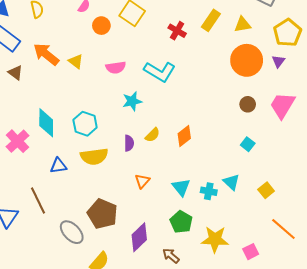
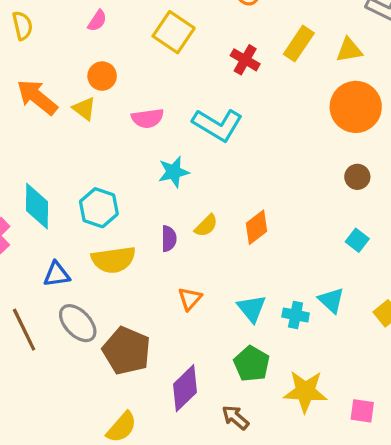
orange circle: (101, 26) -> (102, 76), moved
gray ellipse: (72, 232) -> (78, 323), moved
pink square: (251, 252) -> (362, 411), turned 35

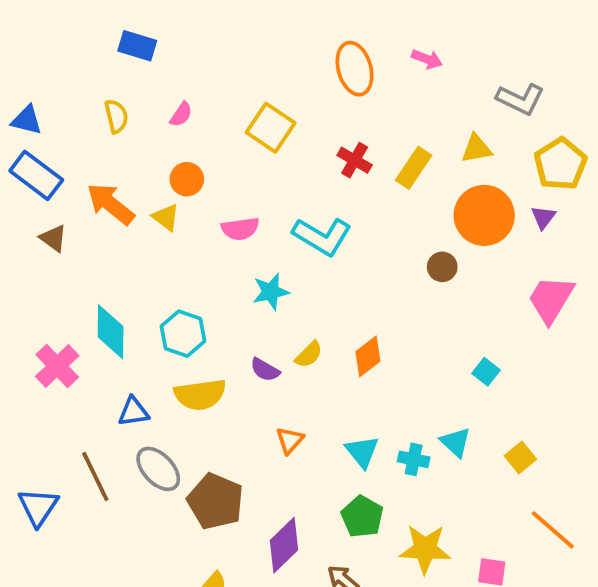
yellow semicircle: (22, 26) -> (116, 116), moved
yellow rectangle: (299, 44) -> (414, 168), moved
brown circle: (357, 177) -> (442, 267), moved
purple semicircle: (169, 239) -> (265, 370), turned 120

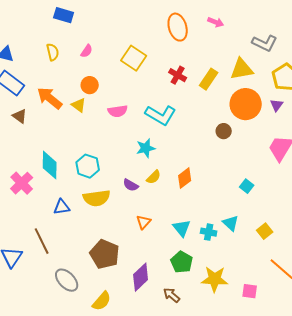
yellow triangle: (477, 149) -> (242, 69), size x1.4
cyan star: (271, 292) -> (146, 148), moved
gray ellipse: (158, 469) -> (67, 280), moved

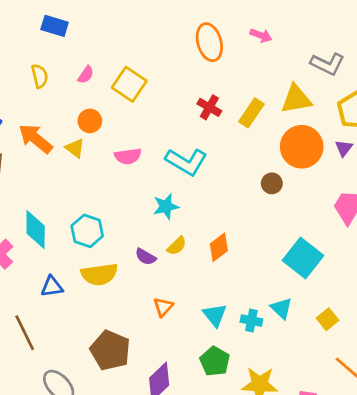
yellow square: (134, 58) -> (129, 84), moved
cyan square: (247, 186) -> (303, 258), size x2.0

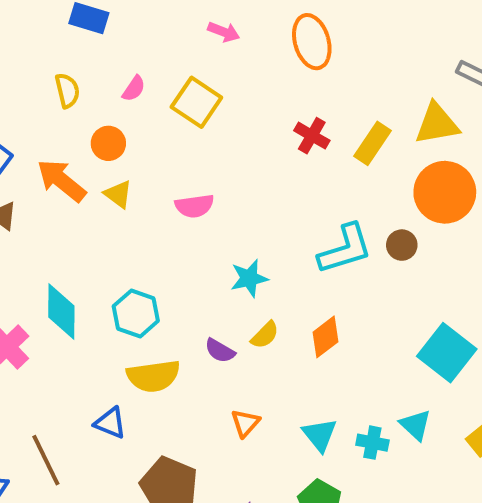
pink arrow: (261, 35) -> (224, 32), moved
orange circle: (90, 121) -> (108, 143), moved
cyan L-shape: (186, 162) -> (345, 249), moved, turned -48
blue triangle: (52, 287) -> (110, 423), moved, turned 30

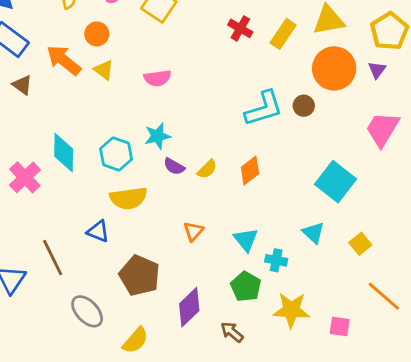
cyan star: (249, 278) -> (157, 136), moved
purple semicircle: (220, 351) -> (174, 166), moved
cyan cross: (372, 443) -> (276, 260), moved

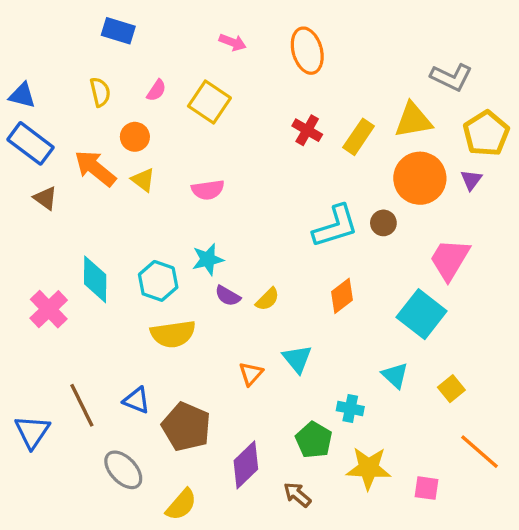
pink trapezoid: (382, 129) -> (450, 259), moved
orange diamond: (250, 171) -> (342, 296), moved
blue triangle: (98, 231) -> (137, 400), moved
cyan triangle: (246, 240) -> (297, 359), moved

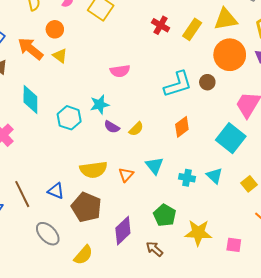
pink semicircle: (208, 190) -> (120, 71), moved
cyan diamond: (95, 279) -> (30, 99), moved
yellow semicircle: (173, 334) -> (93, 170), moved
cyan cross: (350, 409) -> (187, 178), moved

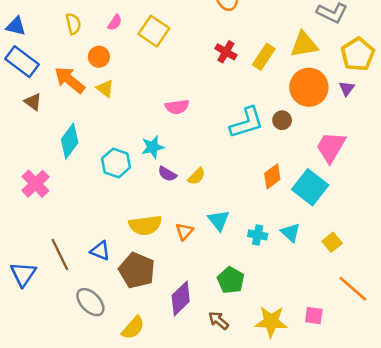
cyan diamond: (30, 99) -> (70, 141), turned 36
orange diamond: (182, 127) -> (272, 176), moved
yellow star: (198, 233) -> (271, 322), moved

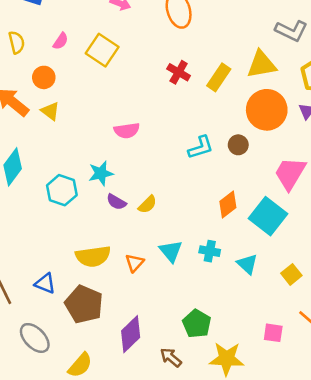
cyan L-shape: (247, 123) -> (201, 147), size x0.7
cyan cross: (258, 235) -> (210, 251), moved
green pentagon: (231, 280) -> (197, 324), moved
pink square: (314, 316) -> (273, 333), moved

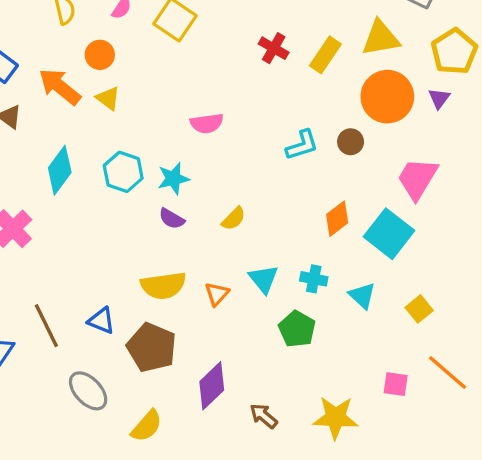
cyan hexagon: (62, 190) -> (123, 172), moved
purple semicircle: (116, 202) -> (172, 219), moved
green pentagon: (197, 324) -> (297, 329), moved

